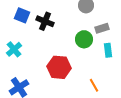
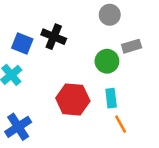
blue square: (22, 15) -> (22, 43), moved
cyan rectangle: (108, 50) -> (111, 98), moved

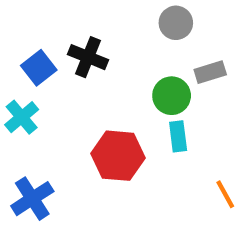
blue square: (22, 43) -> (39, 68), turned 30
cyan rectangle: (111, 98) -> (178, 136), moved
orange line: (121, 124) -> (225, 194), moved

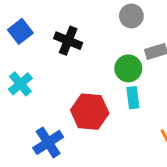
blue square: (39, 68) -> (20, 31), moved
blue cross: (32, 199) -> (48, 142), moved

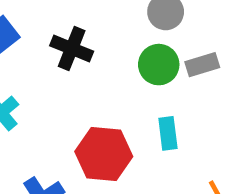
green circle: (128, 68) -> (159, 65), moved

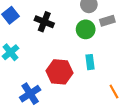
gray rectangle: (202, 65) -> (107, 21), moved

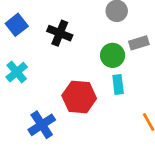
gray rectangle: (107, 21) -> (139, 43), moved
green circle: (86, 29) -> (113, 55), moved

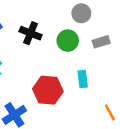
green circle: (113, 55) -> (68, 41), moved

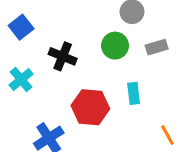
black cross: (31, 33) -> (63, 56), moved

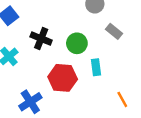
green circle: (115, 46) -> (77, 43), moved
gray rectangle: (157, 47) -> (114, 31), turned 56

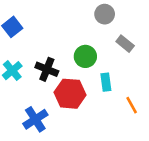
black cross: (41, 39) -> (47, 69), moved
orange line: (122, 99) -> (132, 105), moved

